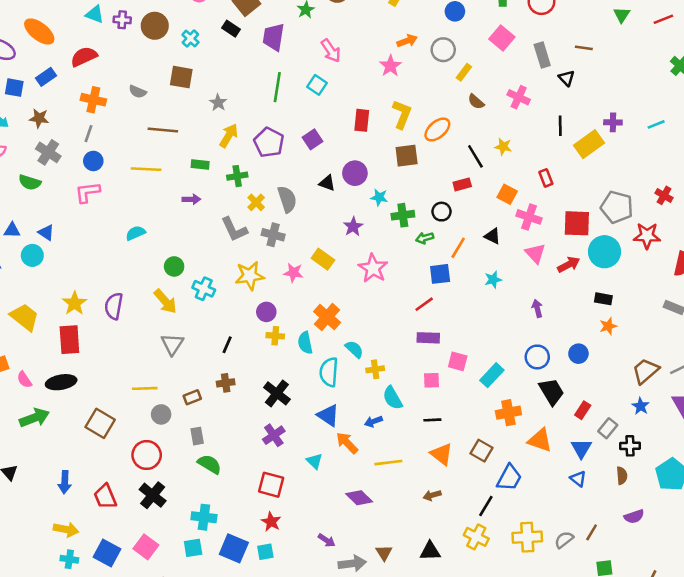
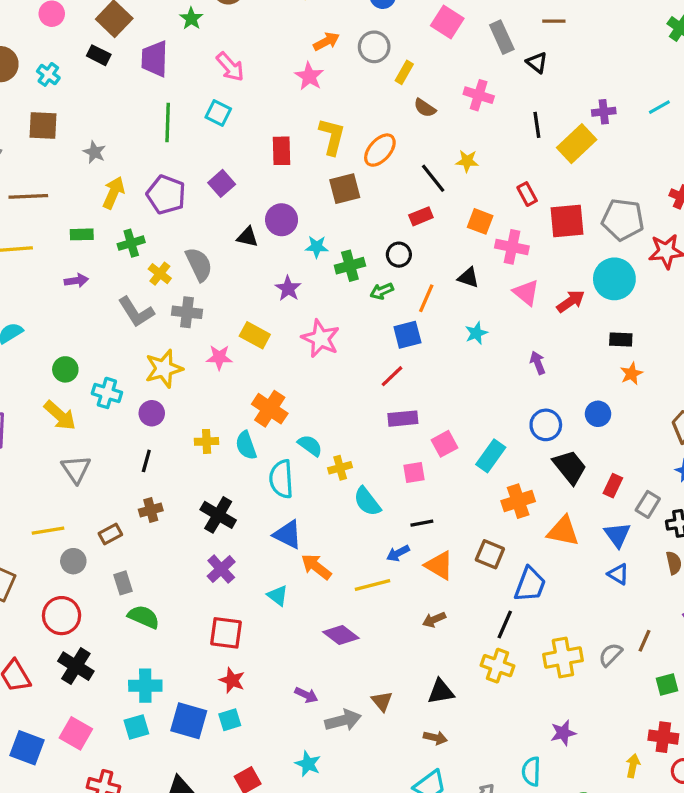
red square: (577, 223) -> (567, 221), moved
purple circle: (266, 312) -> (152, 413), moved
pink square: (458, 361) -> (445, 444), turned -36
blue arrow: (374, 421) -> (398, 553), moved

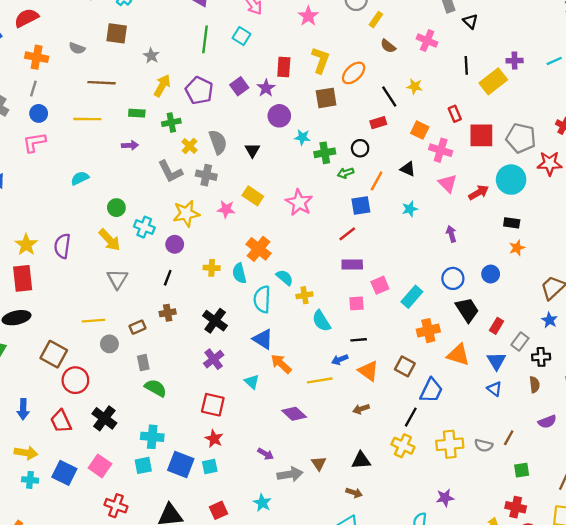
black triangle: (248, 237) -> (252, 150), moved, turned 42
purple star: (288, 288) -> (266, 88), moved
red circle: (62, 616) -> (75, 380), moved
gray semicircle: (610, 655) -> (484, 445), turned -126

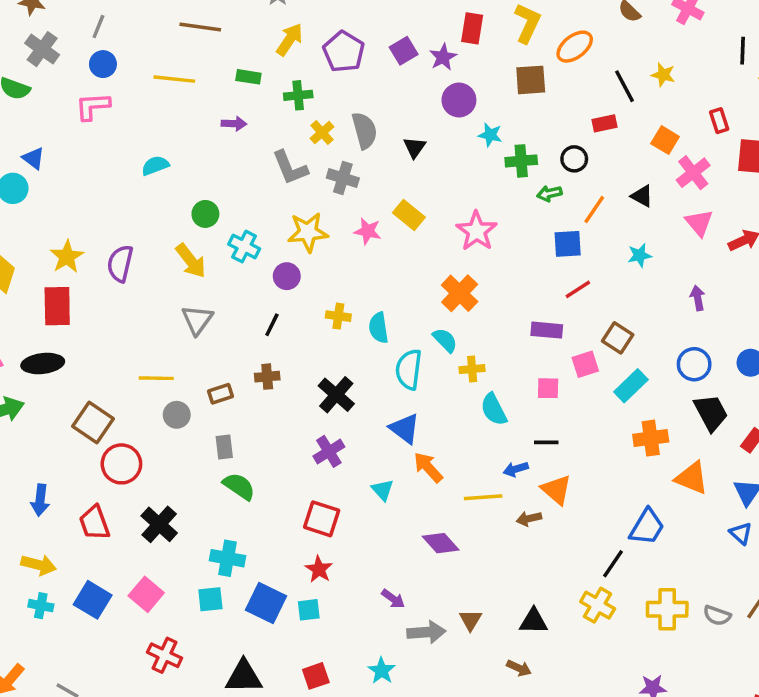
pink cross: (441, 150) -> (693, 173), turned 30
red line: (347, 234) -> (578, 289), moved
orange cross: (259, 249) -> (460, 293), moved
brown square: (405, 366) -> (618, 338), moved
brown arrow: (361, 409) -> (529, 519), moved

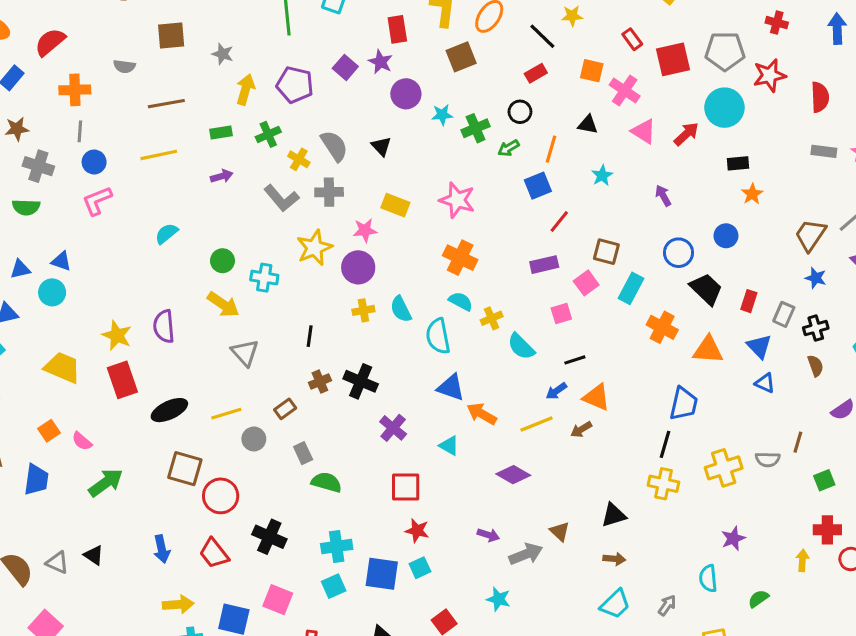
purple circle: (287, 276) -> (358, 267), moved, size x1.4
black ellipse: (43, 363) -> (169, 410), moved
black cross: (336, 395) -> (361, 381), moved
orange cross: (651, 438) -> (662, 327), turned -36

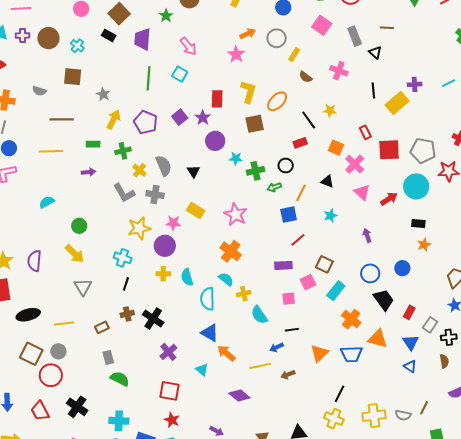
cyan cross: (264, 278) -> (123, 258), moved
orange triangle: (596, 397) -> (319, 353), moved, turned 42
blue trapezoid: (684, 404) -> (351, 354), moved, turned 65
gray circle: (254, 439) -> (58, 351), moved

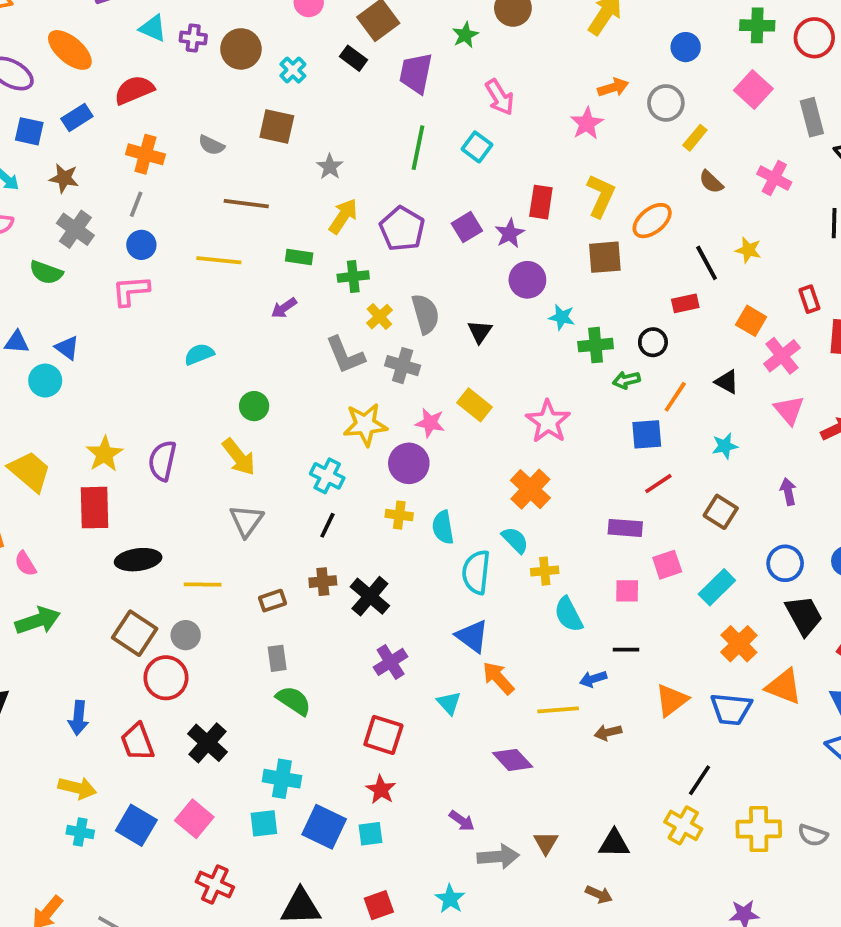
purple arrow: (88, 172) -> (284, 308), turned 144
brown square: (324, 264) -> (721, 512), moved

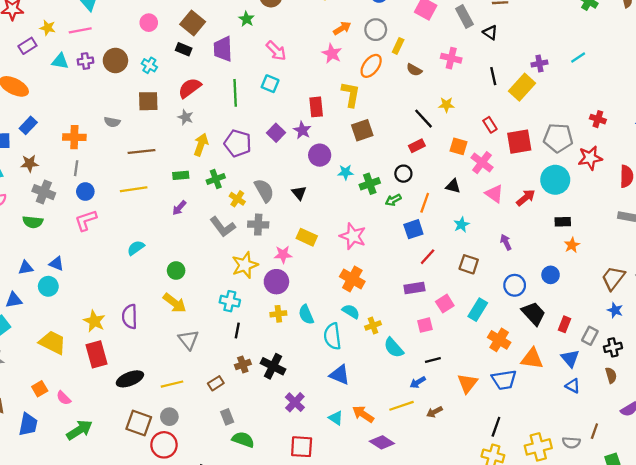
red semicircle: (134, 90) -> (190, 88), moved
orange ellipse: (652, 221) -> (371, 66), moved
orange arrow: (498, 678) -> (363, 414), moved

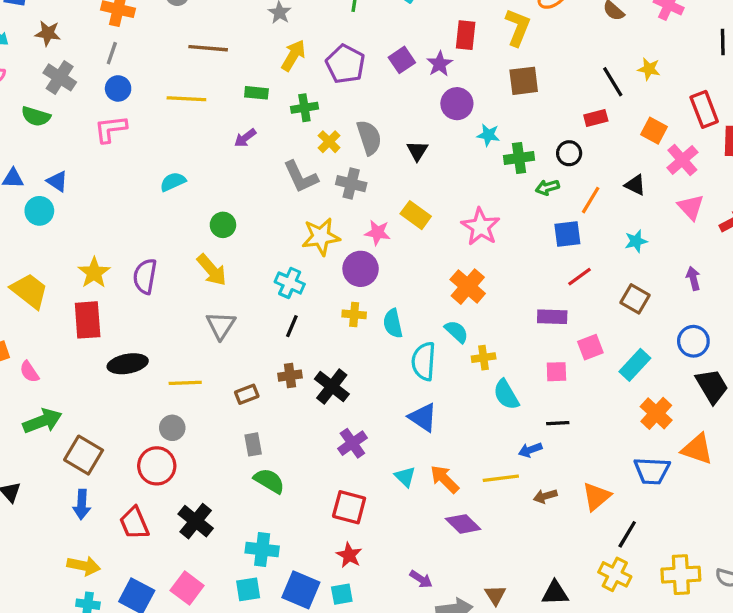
red rectangle: (490, 125) -> (704, 109), size x1.5
orange triangle: (467, 383) -> (596, 496), moved
brown square: (139, 423) -> (84, 455), moved

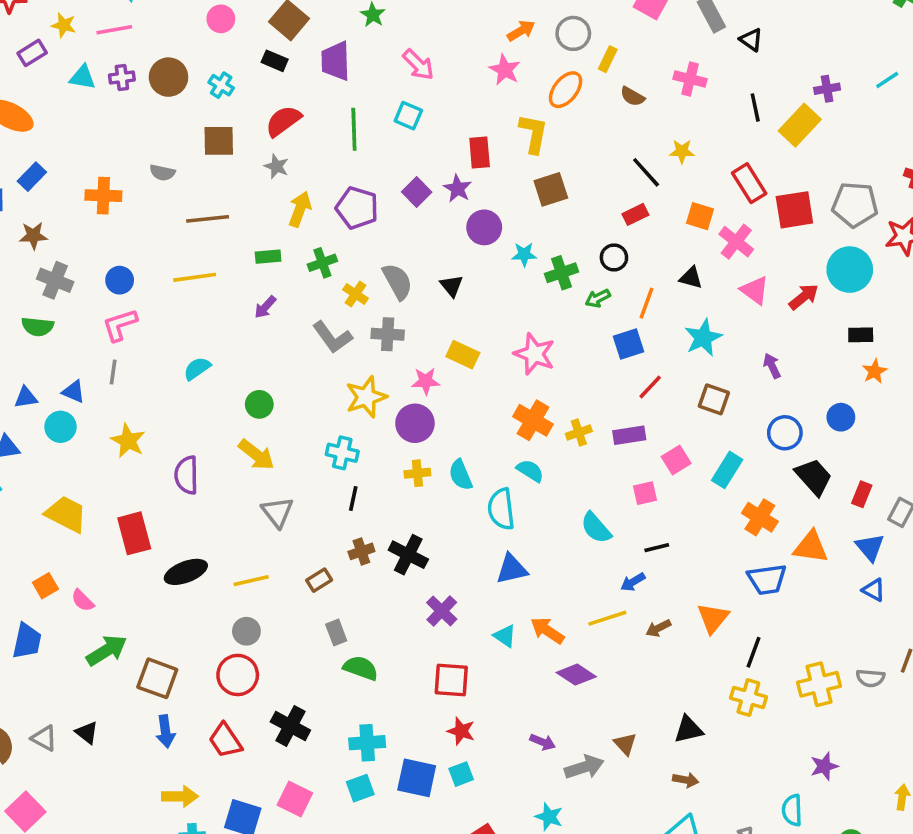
gray line: (112, 53) -> (113, 372), moved
cyan star: (636, 241) -> (703, 338), size x1.5
yellow star: (94, 273) -> (128, 441), moved
yellow cross: (484, 358) -> (579, 433), moved
blue triangle: (423, 417) -> (512, 569), turned -36

